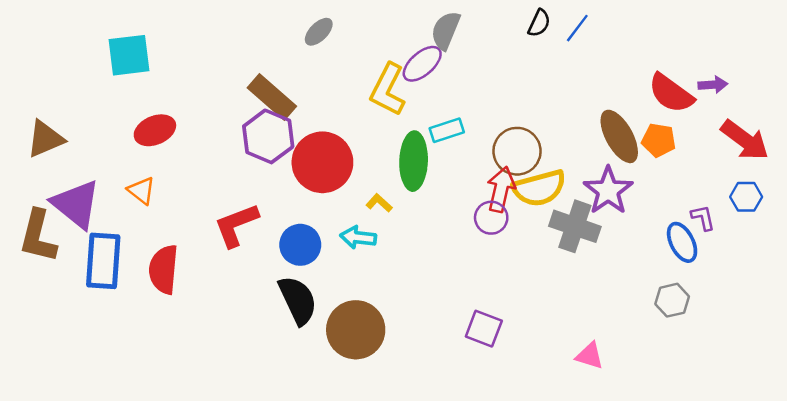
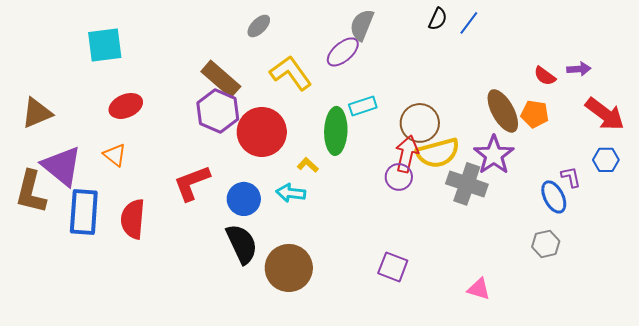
yellow L-shape: (388, 90) -> (291, 73), moved, turned 117
red semicircle: (671, 93) -> (545, 76), size x0.6

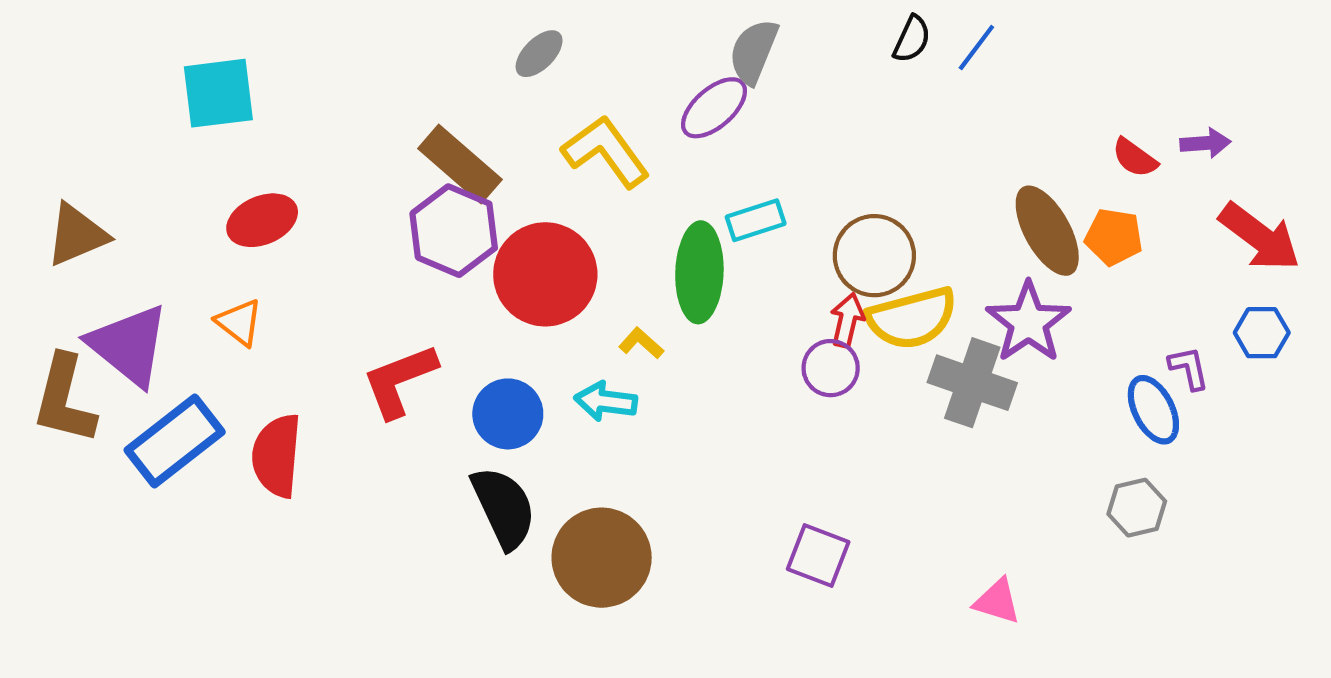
red arrow: (407, 154) -> (847, 320), size x0.7
blue rectangle: (84, 212) -> (175, 441), turned 48

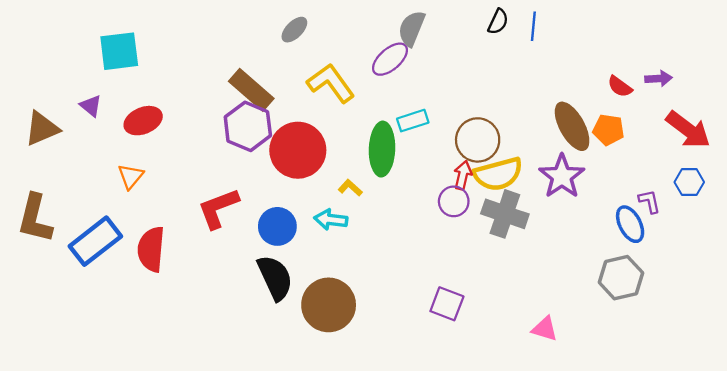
blue line: (976, 47) -> (533, 26), turned -32
orange triangle: (239, 322) -> (131, 176), turned 32
purple triangle: (129, 345) -> (91, 106), moved, size x0.5
gray cross: (972, 383) -> (505, 214), moved
gray hexagon: (1137, 508) -> (621, 278), size x1.4

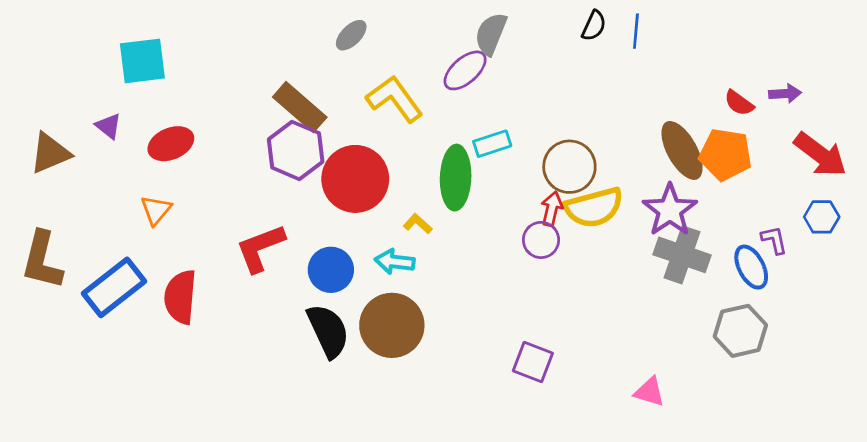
orange pentagon: (608, 130) -> (725, 155), size x1.4
gray cross: (505, 214) -> (682, 255), moved
brown circle: (329, 305) -> (392, 325), moved

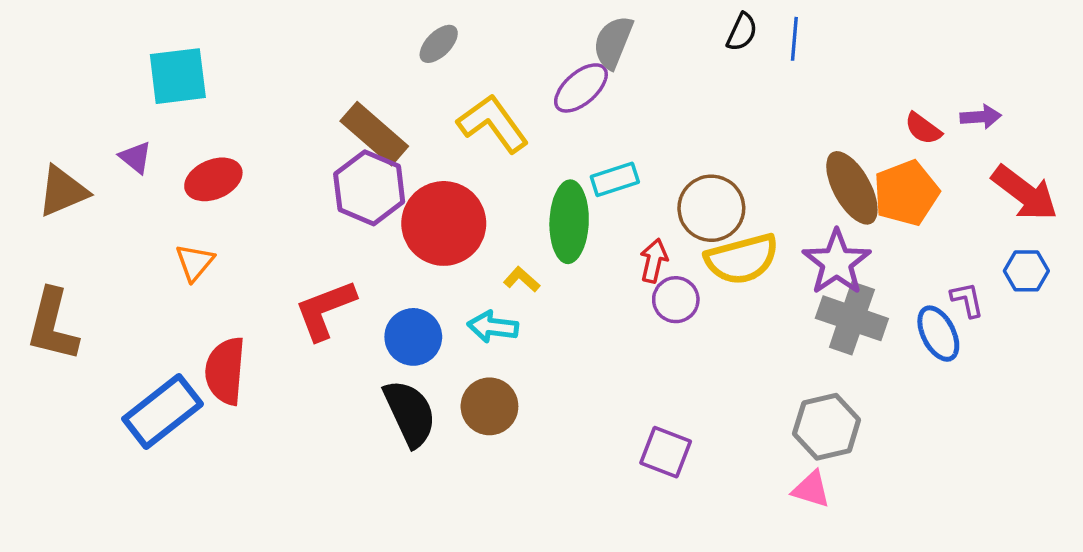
orange pentagon: (725, 155) -> (906, 193), turned -30
red arrow: (552, 209) -> (654, 261), moved
blue rectangle: (114, 287) -> (163, 411), moved
brown circle: (392, 325) -> (489, 406), size x0.7
gray hexagon: (740, 331) -> (827, 427), moved

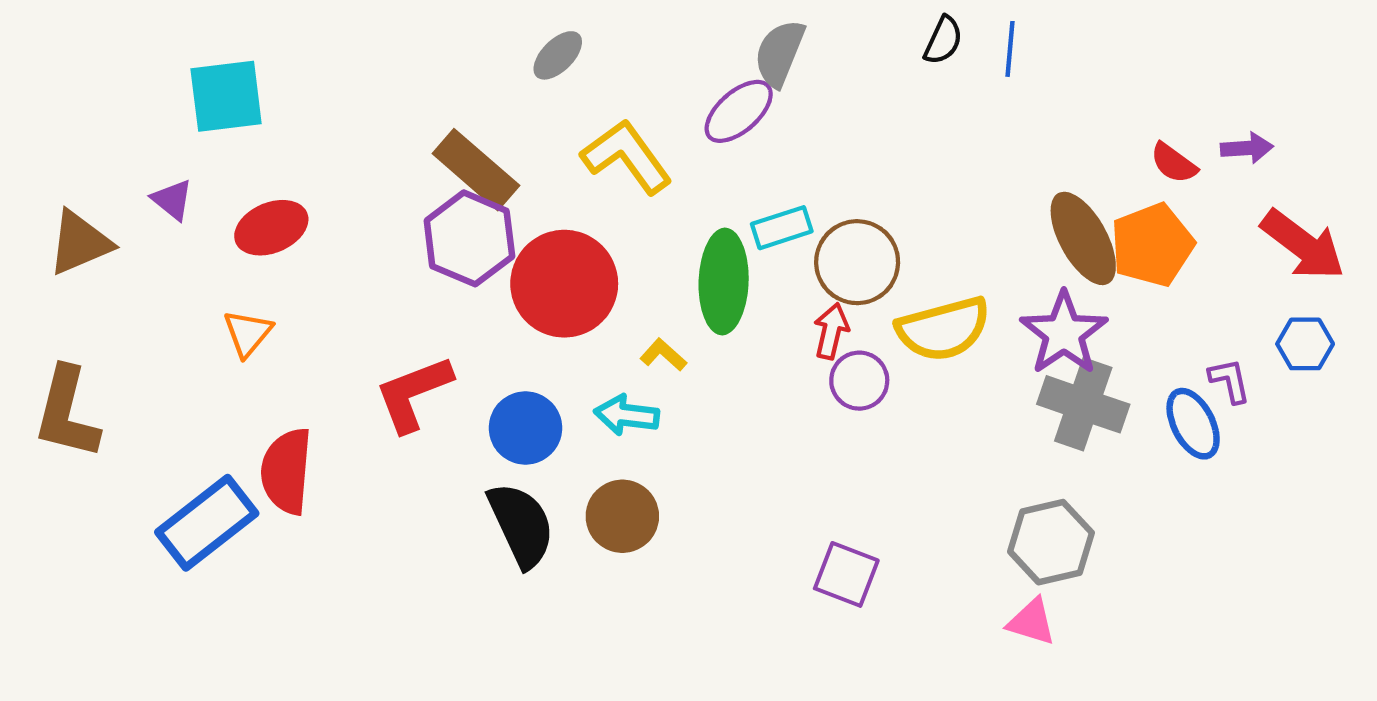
brown circle: (711, 208) -> (857, 262), moved

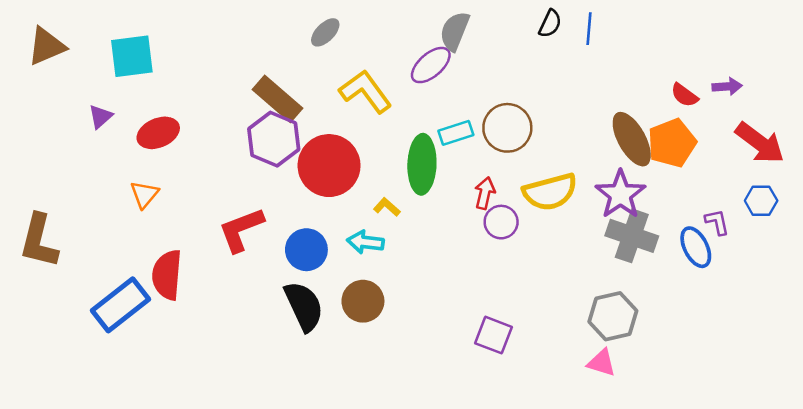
purple triangle: (172, 200) -> (100, 117), turned 40
brown triangle: (80, 243) -> (46, 46), moved
brown circle: (857, 262) -> (507, 128), moved

